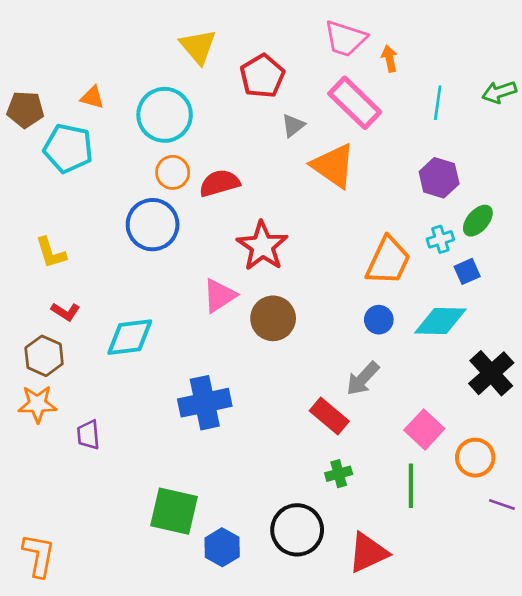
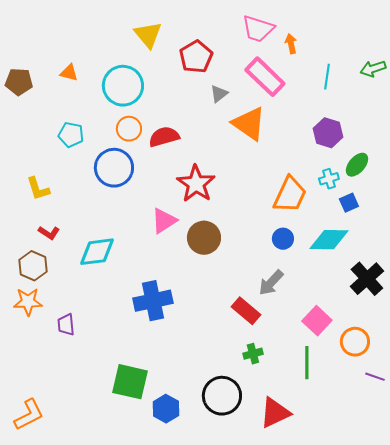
cyan pentagon: (68, 148) -> (71, 135), moved, size x0.7
orange L-shape: (39, 555) -> (29, 415), turned 52

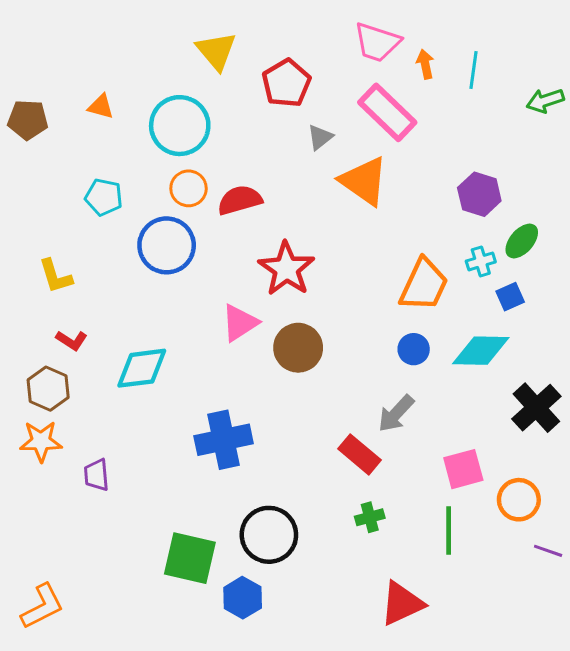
cyan line: (327, 77) -> (474, 70), moved
pink square: (317, 321) -> (463, 469), turned 32
black circle: (222, 396) -> (269, 535), moved

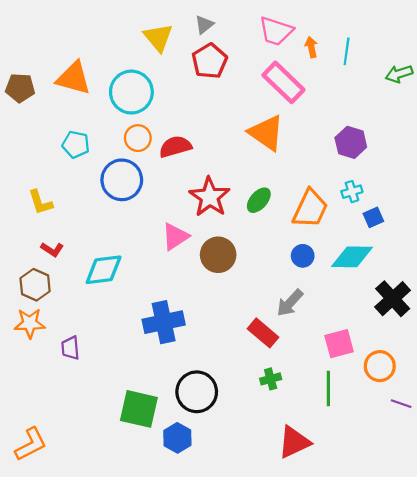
orange triangle: (101, 107) -> (74, 78), size x1.8
gray triangle: (320, 137) -> (204, 25), moved
green ellipse: (522, 241) -> (259, 200), moved

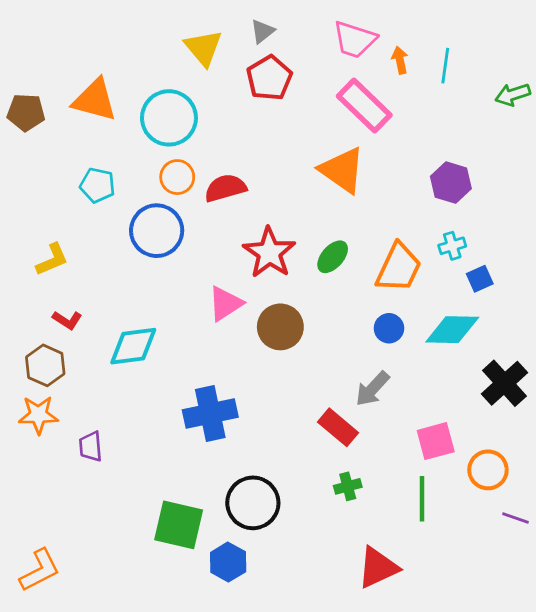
yellow L-shape: (40, 202) -> (52, 260), turned -96

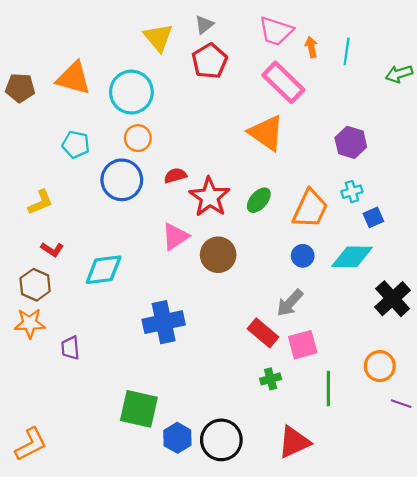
red semicircle: (225, 188) -> (175, 176), moved, size x0.7
pink square: (436, 441) -> (303, 345), moved
black circle: (253, 503) -> (221, 440), moved

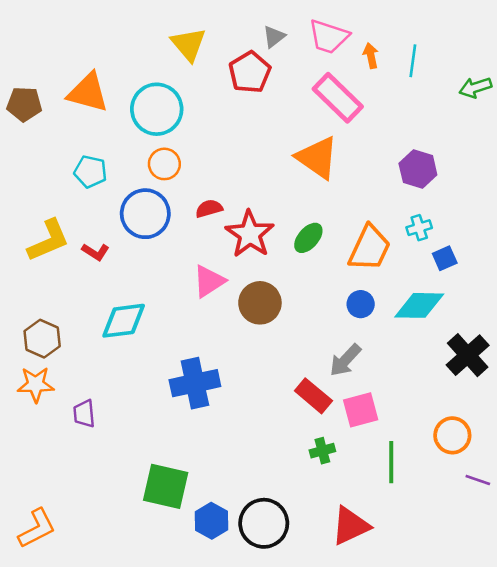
gray triangle: (204, 25) -> (274, 37), moved
yellow L-shape: (40, 202) -> (48, 240), size x1.4
red L-shape: (52, 249) -> (96, 252), moved

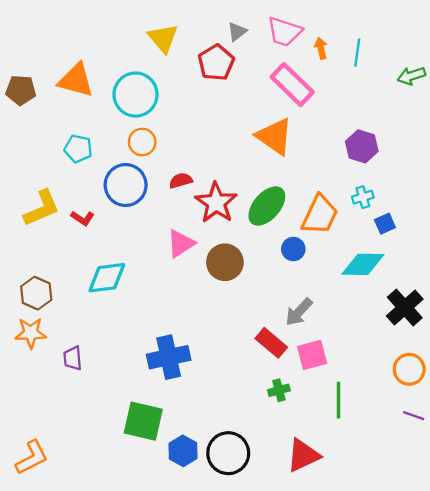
green ellipse: (308, 238) -> (267, 206), size x1.5
blue circle: (361, 304) -> (293, 249), moved
blue cross: (195, 383) -> (169, 357), moved
orange circle: (452, 435) -> (409, 369), moved

